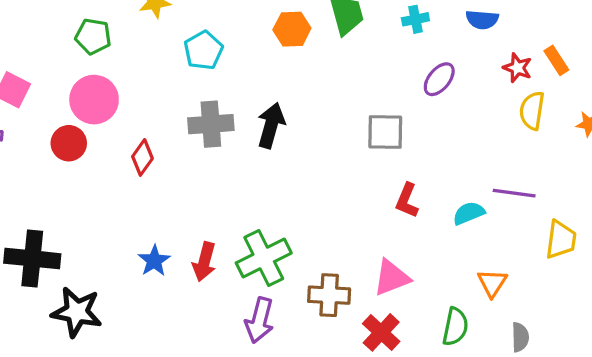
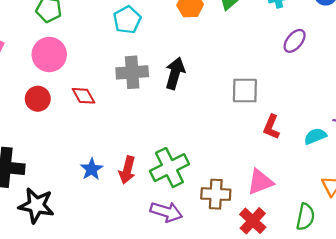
gray square: (385, 132) -> (245, 91), moved
red circle: (69, 143) -> (38, 99), moved
red diamond: (142, 157) -> (83, 96), turned -65
purple arrow: (259, 320) -> (166, 212), turned -88

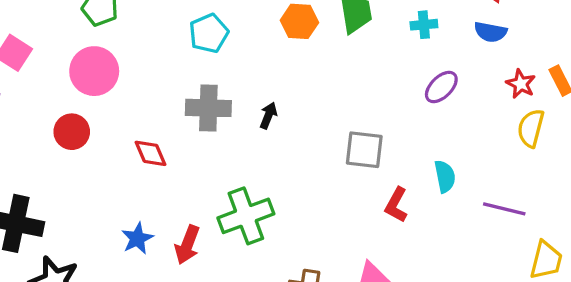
black arrow: (175, 73) -> (268, 115), size x0.6
red diamond: (83, 96) -> (151, 153), moved
cyan semicircle: (315, 136) -> (445, 176), moved, turned 95
green cross: (169, 168) -> (246, 216), moved

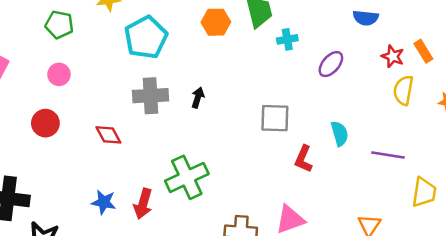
cyan cross: (424, 25) -> (287, 39), moved
cyan pentagon: (209, 33) -> (146, 37), size x1.4
pink circle: (94, 71) -> (59, 74), size x0.6
blue star: (137, 238) -> (104, 202), turned -30

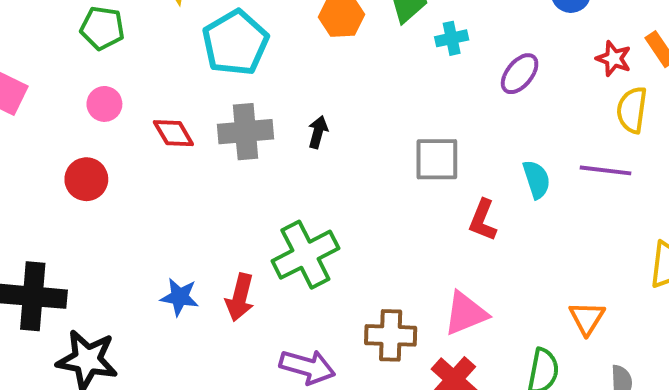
red diamond: (108, 135) -> (173, 133), moved
purple line: (388, 155) -> (605, 170), moved

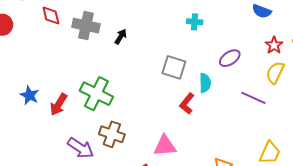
cyan cross: (452, 38) -> (195, 22), moved
purple ellipse: (520, 74) -> (230, 58), moved
cyan semicircle: (537, 179) -> (205, 83), moved
green cross: (305, 255) -> (96, 94), turned 36
brown cross: (391, 335) -> (112, 134), moved

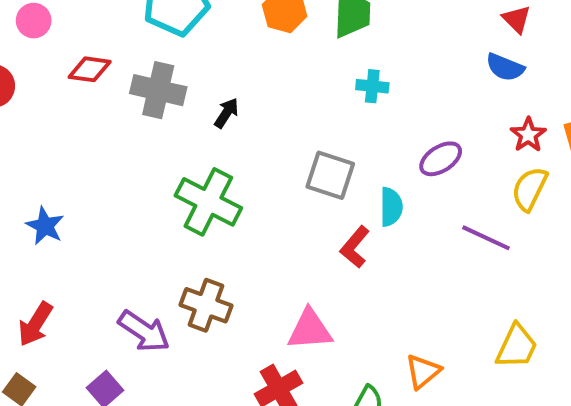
red diamond: (51, 16) -> (90, 69), turned -70
green cross: (96, 94) -> (208, 202), moved
red arrow: (59, 104) -> (35, 324), moved

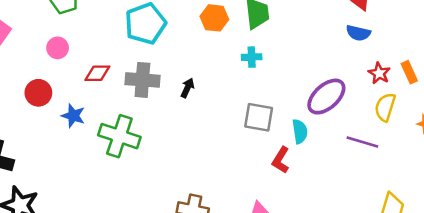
cyan cross: (372, 86) -> (252, 57), moved
purple ellipse: (441, 159) -> (326, 97), size x1.5
green cross: (208, 202) -> (119, 136), moved
blue star: (45, 226) -> (73, 116), moved

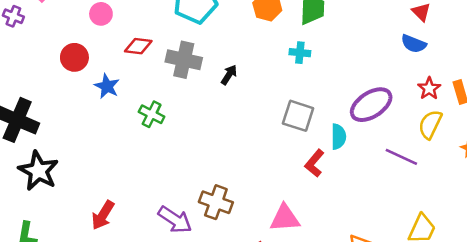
green cross: (119, 136) -> (152, 114), size x0.6

